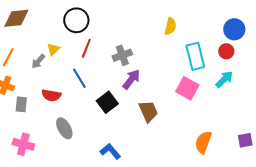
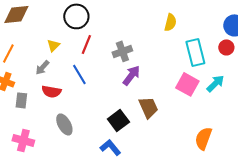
gray arrow: (38, 61) -> (42, 67), moved
cyan arrow: (224, 79) -> (215, 83), moved
black square: (107, 102) -> (118, 120), moved

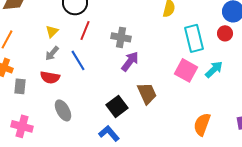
gray cross: (122, 51) -> (121, 37), turned 30
gray arrow: (42, 67) -> (52, 53), moved

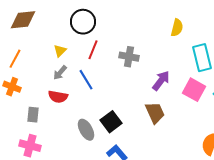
purple arrow: (130, 61) -> (161, 81), moved
gray rectangle: (20, 86) -> (33, 115), moved
black square: (117, 106) -> (111, 122), moved
gray ellipse: (63, 110) -> (86, 130), moved

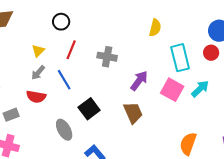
black circle: (83, 22) -> (61, 22), size x0.7
gray rectangle: (33, 115) -> (11, 115), turned 63
black square: (111, 122) -> (89, 109), moved

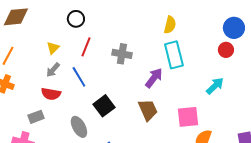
cyan rectangle: (180, 58) -> (174, 55), moved
pink square: (172, 90) -> (188, 117), moved, turned -35
gray rectangle: (11, 115) -> (36, 117), moved

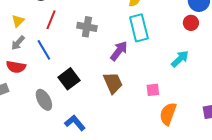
pink square: (188, 117) -> (153, 90), size x0.6

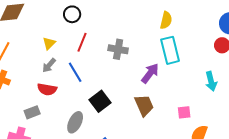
cyan arrow: (180, 59) -> (211, 81), turned 120
gray ellipse: (44, 100) -> (75, 122), turned 55

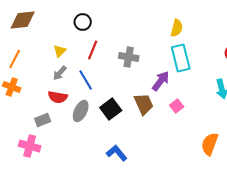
brown trapezoid: (144, 105) -> (144, 104), moved
pink square: (184, 112) -> (177, 106), moved, turned -32
gray ellipse: (75, 122) -> (81, 111), moved

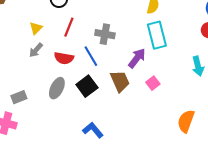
blue line: (86, 80) -> (91, 56), moved
red semicircle: (58, 97) -> (64, 58), moved

